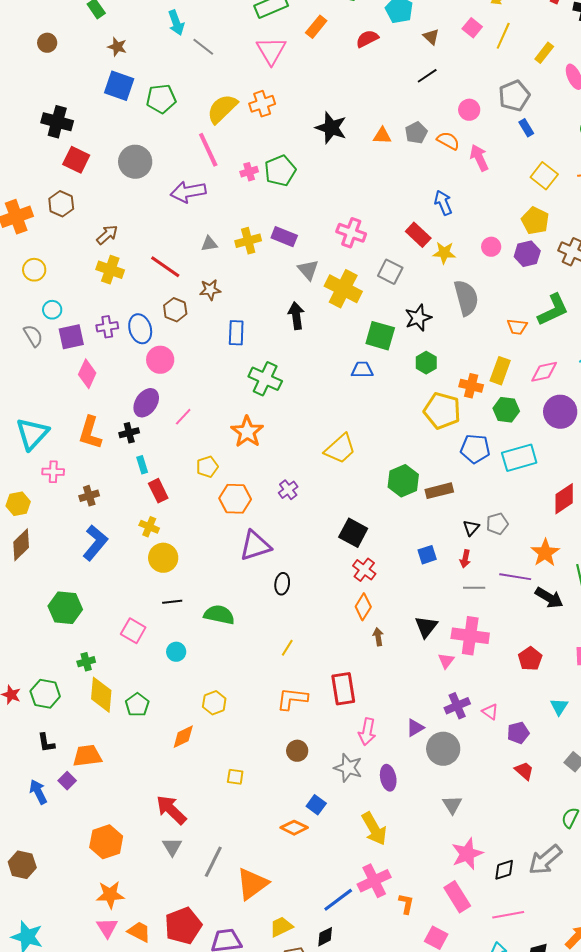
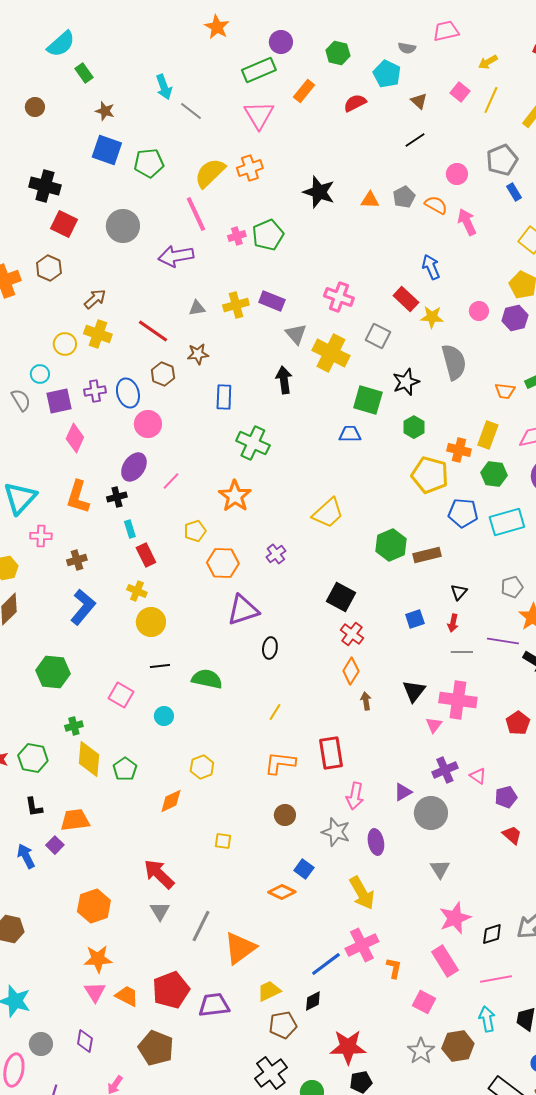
yellow circle: (34, 270) -> (65, 344), moved
gray pentagon: (497, 524) -> (512, 587), moved

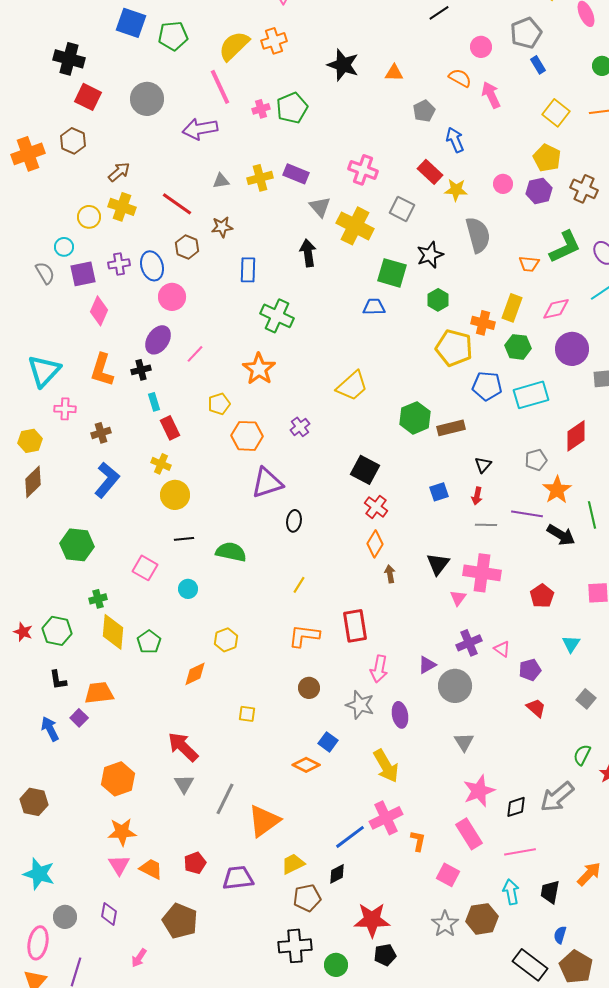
gray pentagon: (404, 197) -> (424, 111), moved
red pentagon: (171, 990) -> (195, 863), size x0.6
black cross: (271, 1073) -> (295, 946), turned 32

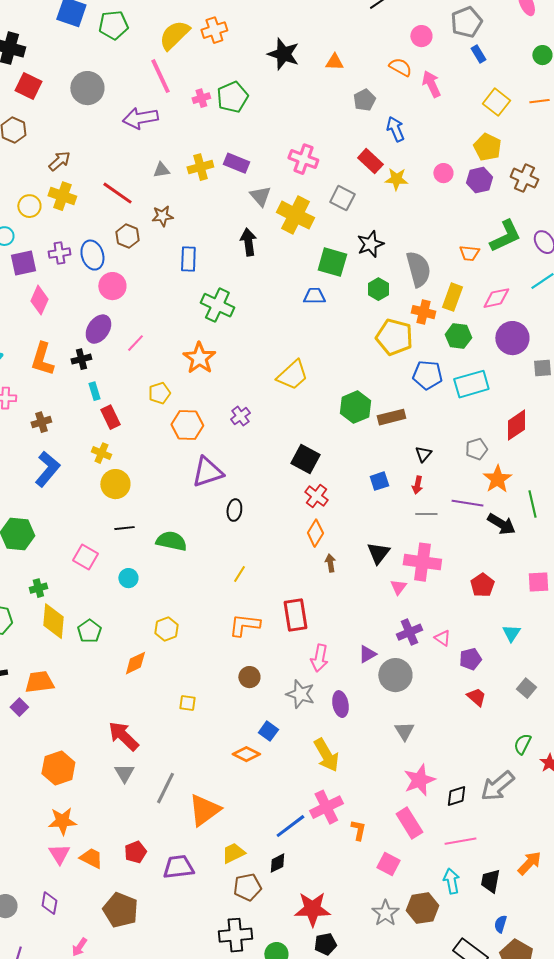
gray semicircle: (478, 235) -> (418, 269), moved

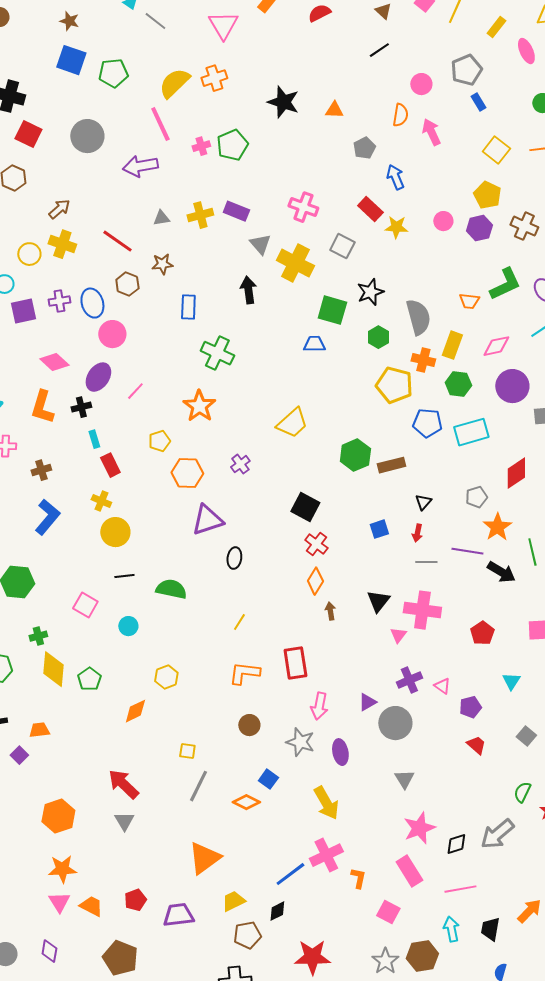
orange semicircle: (400, 67) -> (400, 115), turned 70
pink diamond: (39, 300) -> (54, 362), moved, turned -72
orange trapezoid: (39, 682) -> (39, 730), size x0.7
gray line: (165, 788) -> (198, 786), moved

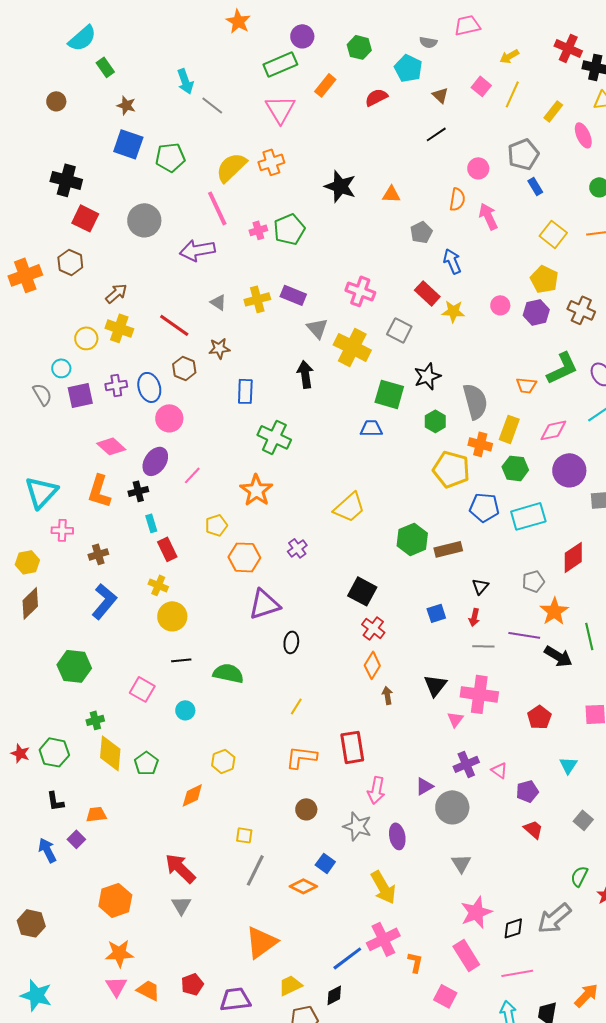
gray triangle: (161, 218) -> (218, 302), turned 42

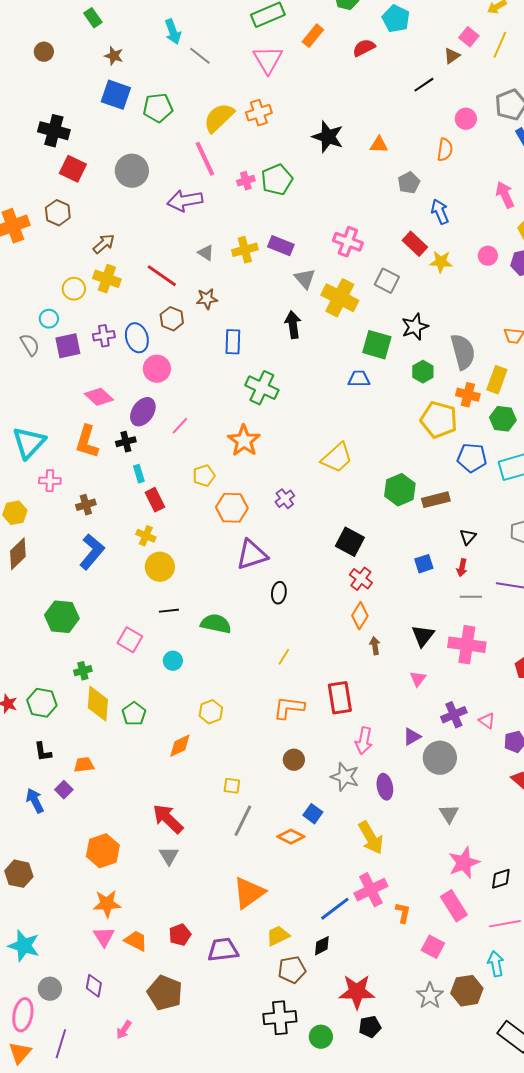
brown triangle: (440, 95) -> (452, 56), moved, turned 42
pink arrow: (488, 216) -> (505, 195), moved
pink triangle: (455, 719) -> (418, 679), moved

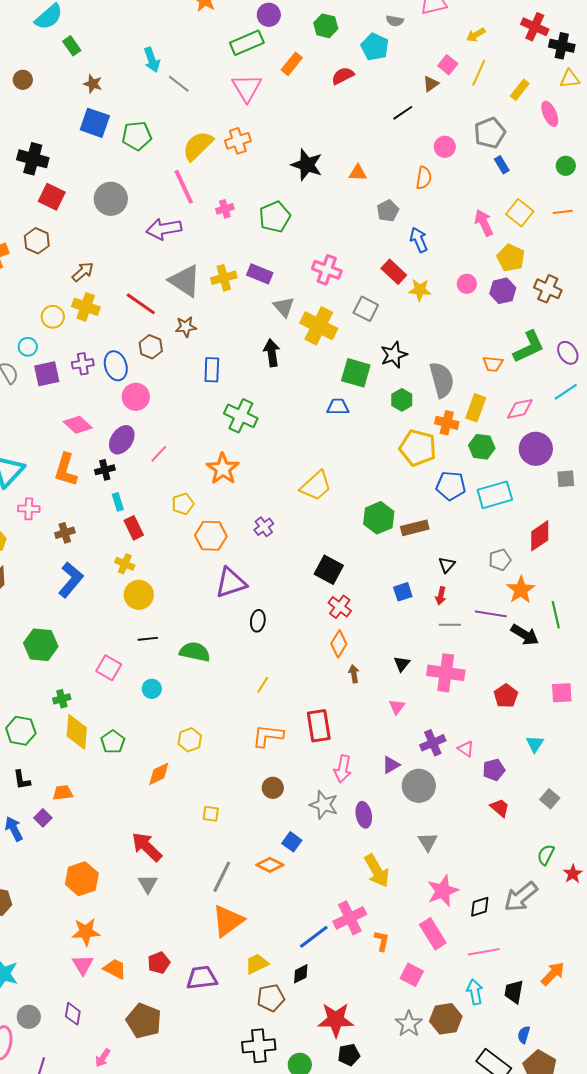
green pentagon: (277, 180) -> (275, 217), moved
gray triangle: (206, 253) -> (185, 281), size x2.0
black triangle: (423, 636) -> (402, 664), size x0.7
gray line: (243, 821) -> (222, 877), moved
yellow arrow: (371, 838) -> (377, 871), moved

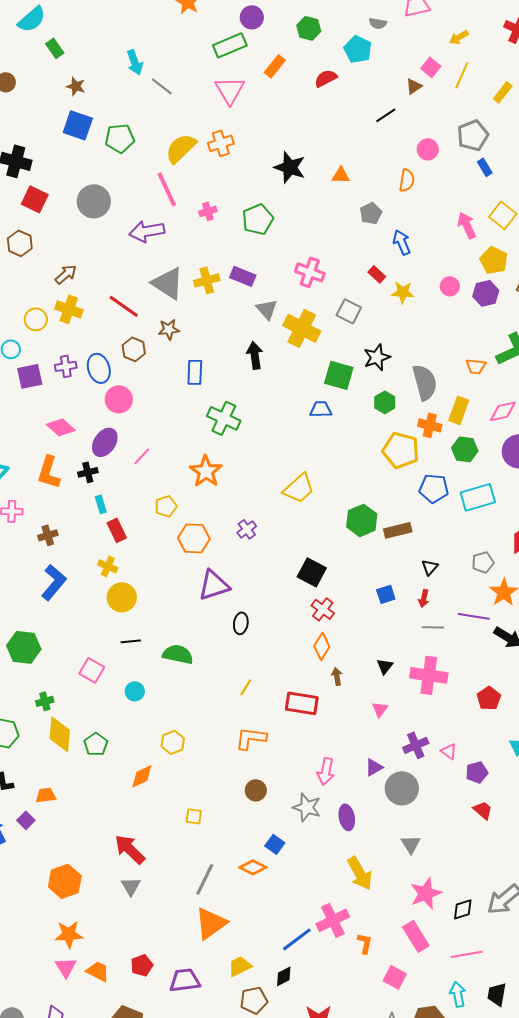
red rectangle: (394, 272) -> (377, 274), size x0.7
red rectangle: (319, 726) -> (302, 703), moved, turned -72

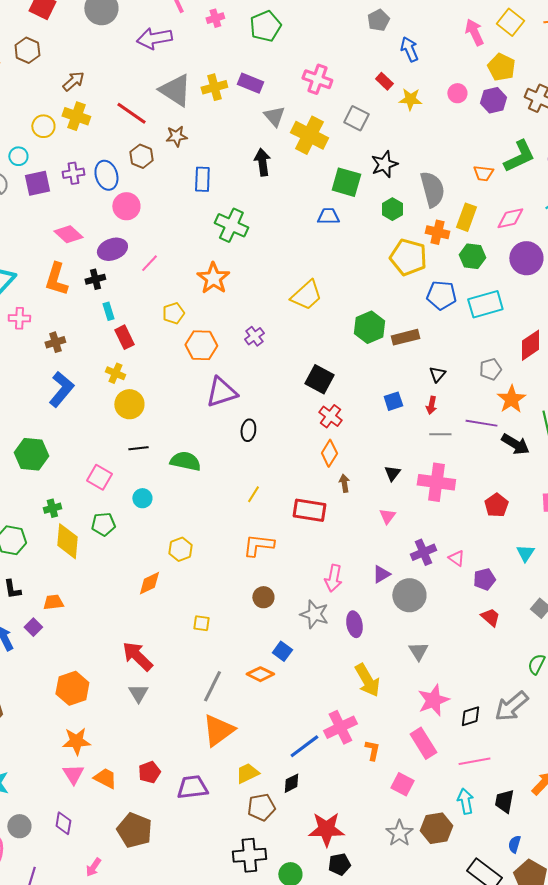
purple ellipse: (105, 442) -> (112, 249), turned 36
green pentagon: (96, 744) -> (103, 524), moved, turned 30

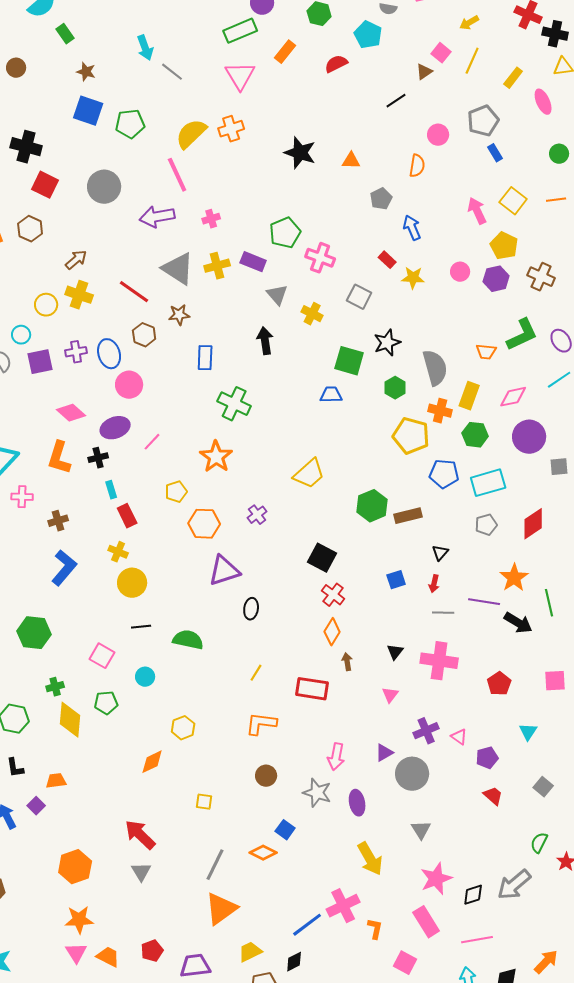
pink cross: (215, 18) -> (211, 219), moved
green pentagon: (265, 26) -> (285, 233), moved
yellow cross: (309, 135) -> (312, 314), size x0.6
gray pentagon: (490, 369) -> (486, 525), moved

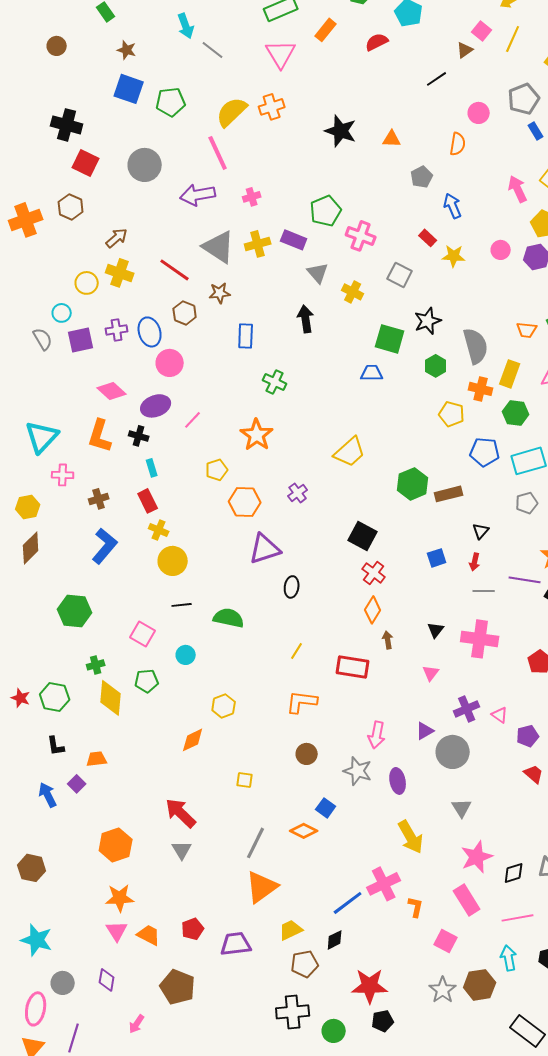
green cross: (234, 404) -> (275, 382), size x0.7
yellow pentagon: (411, 436) -> (452, 414), size x0.7
black cross: (98, 458) -> (139, 436), turned 30
red rectangle: (127, 516) -> (148, 501), moved

